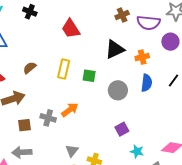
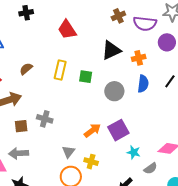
black cross: (30, 12) -> (26, 13), turned -32
orange arrow: (70, 110) -> (92, 130), moved
purple square: (122, 129) -> (118, 130), size x1.5

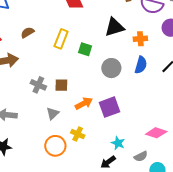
brown square: (21, 126) -> (61, 85), moved
gray triangle: (68, 152) -> (53, 113), moved
cyan star: (134, 152) -> (118, 143), moved
gray semicircle: (150, 168) -> (141, 156), moved

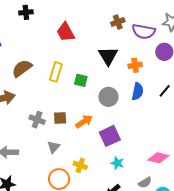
black triangle: (114, 27) -> (108, 56), turned -40
brown semicircle: (27, 33) -> (22, 68), size x1.5
orange arrow: (84, 103) -> (84, 121), moved
cyan star: (118, 143) -> (117, 163), moved

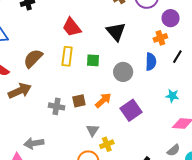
red trapezoid: (66, 32) -> (72, 27), moved
orange cross: (135, 65) -> (160, 38), moved
gray triangle: (54, 147) -> (93, 130), moved
cyan star: (117, 163) -> (172, 96), moved
yellow cross: (80, 165) -> (107, 144), turned -32

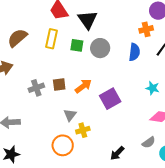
black triangle: (116, 32) -> (87, 20), moved
gray circle: (123, 72) -> (100, 48), moved
gray cross: (57, 106) -> (36, 88), turned -35

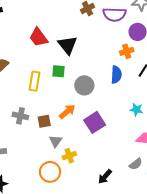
yellow rectangle: (52, 39) -> (35, 81), moved
gray circle: (100, 48) -> (84, 85), moved
brown square: (59, 84) -> (44, 121), moved
gray cross: (36, 88) -> (20, 116), turned 35

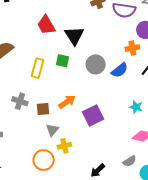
blue semicircle: (116, 75) -> (120, 70), turned 42
gray circle: (84, 85) -> (96, 64), moved

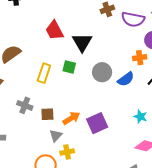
orange arrow: (67, 102) -> (71, 118), moved

